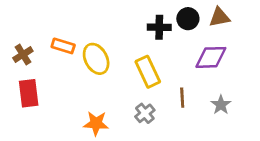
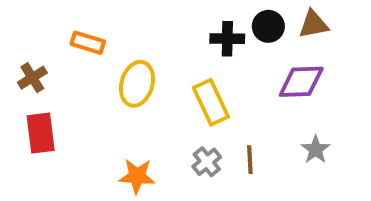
orange rectangle: (63, 46) -> (88, 43), moved
yellow ellipse: (96, 59) -> (137, 84), turned 44
brown line: (182, 98) -> (250, 160), moved

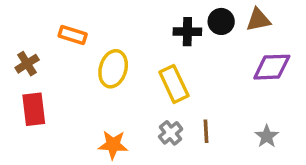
purple diamond: (301, 82) -> (272, 67), moved
gray star: (316, 149) -> (267, 136), moved

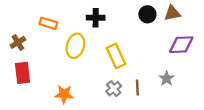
black cross: (187, 32) -> (96, 18), moved
gray star: (267, 136) -> (167, 78), moved
orange star: (113, 145) -> (64, 94), moved

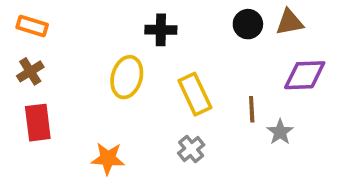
orange rectangle: (48, 23) -> (32, 26), moved
brown line: (137, 87) -> (252, 109), moved

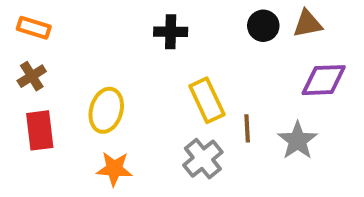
yellow ellipse: (127, 77) -> (106, 110), moved
brown line: (252, 109) -> (247, 128), moved
gray star: (280, 132) -> (298, 141), size x1.4
gray cross: (191, 149) -> (203, 159), size x1.4

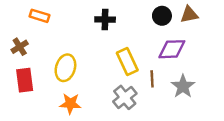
orange rectangle: (34, 28) -> (39, 16), moved
purple diamond: (324, 80) -> (172, 49), moved

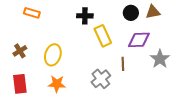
brown cross: (20, 47) -> (20, 51), moved
yellow rectangle: (127, 62) -> (103, 36), moved
red rectangle: (25, 80) -> (20, 84), moved
gray star: (183, 86) -> (160, 59), moved

